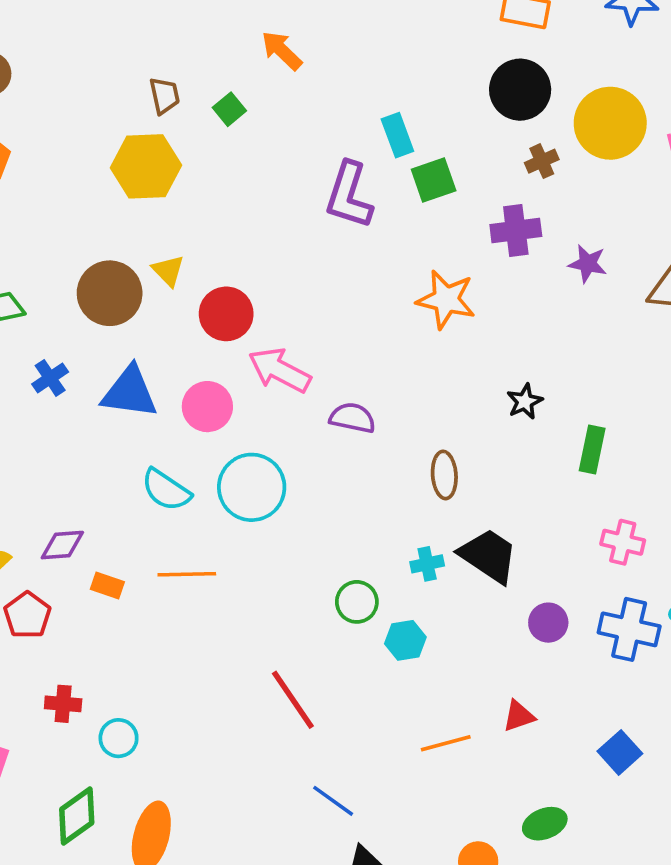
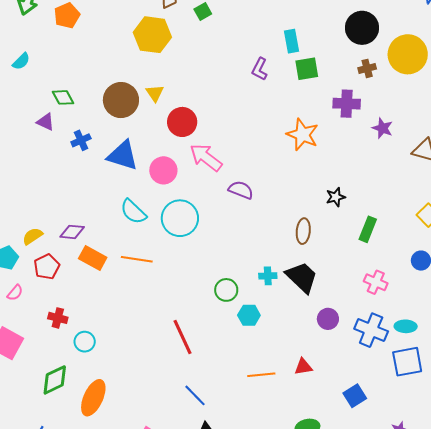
purple L-shape: (349, 195) -> (260, 69), size x0.6
brown ellipse: (444, 475) -> (303, 231), moved
orange rectangle: (107, 586) -> (93, 258), size x1.5

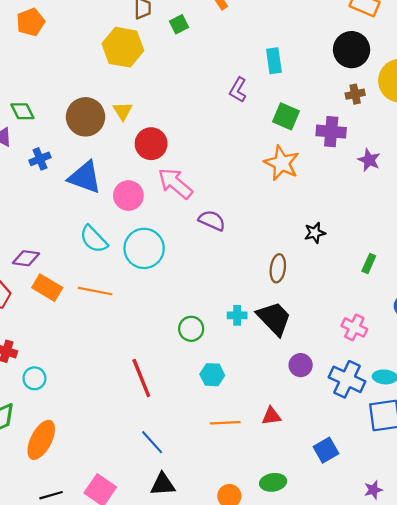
green square: (307, 69) -> (286, 116), moved, turned 30
green rectangle: (368, 229) -> (369, 263), moved, size x0.7
cyan hexagon: (249, 315) -> (212, 375), moved

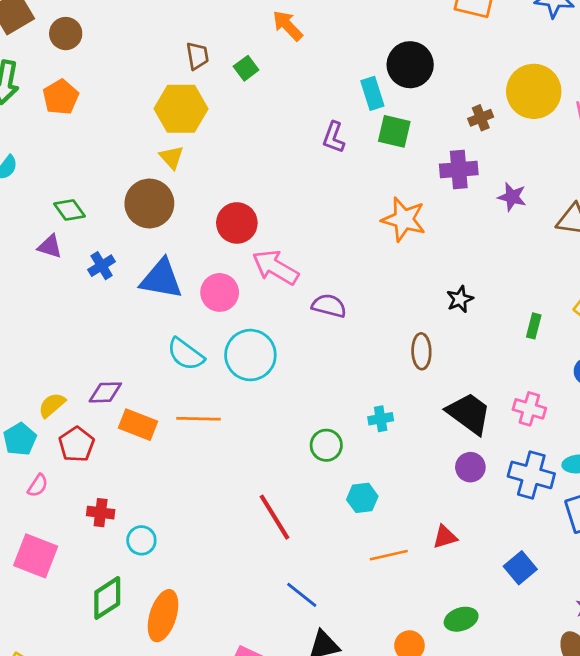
black circle: (352, 50) -> (410, 65), moved
yellow triangle: (123, 111) -> (171, 157), moved
green square: (286, 116) -> (394, 131), moved
black trapezoid: (274, 318) -> (469, 413), moved

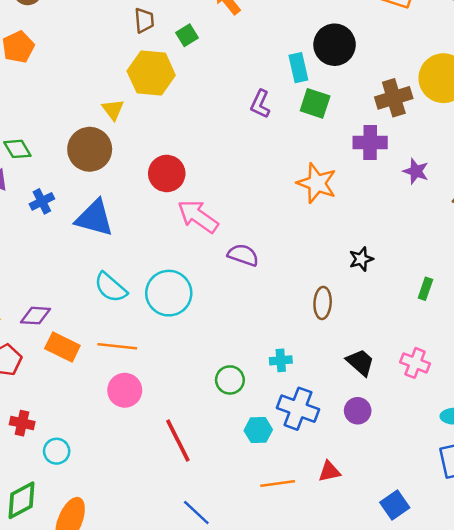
yellow hexagon: (181, 109) -> (151, 73), moved
brown cross: (481, 118) -> (394, 98), size x1.6
pink circle: (220, 292) -> (125, 390), moved
black trapezoid: (469, 413) -> (360, 362), size x0.7
blue cross: (531, 475) -> (298, 409), moved

